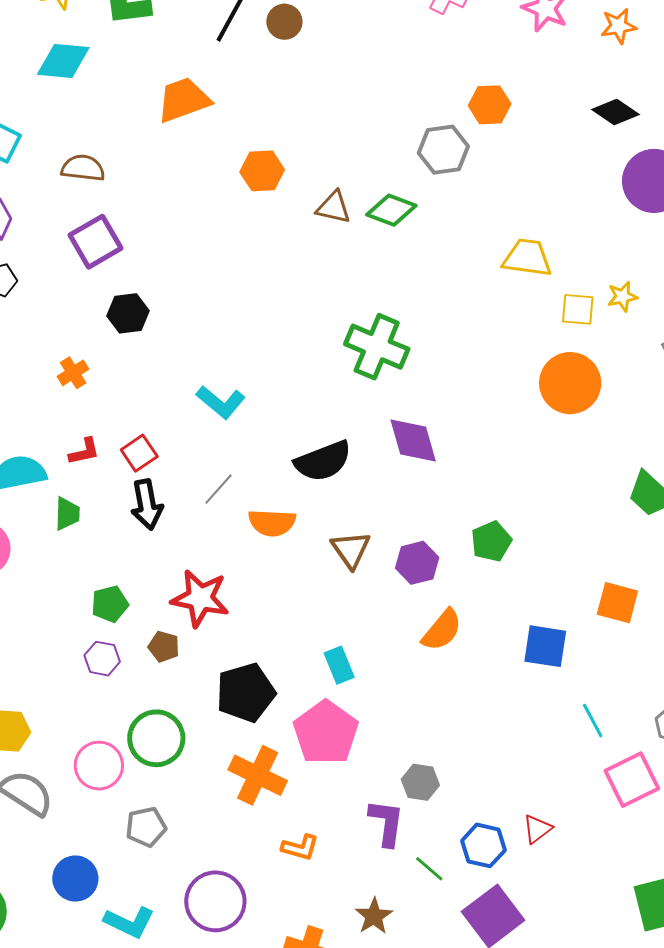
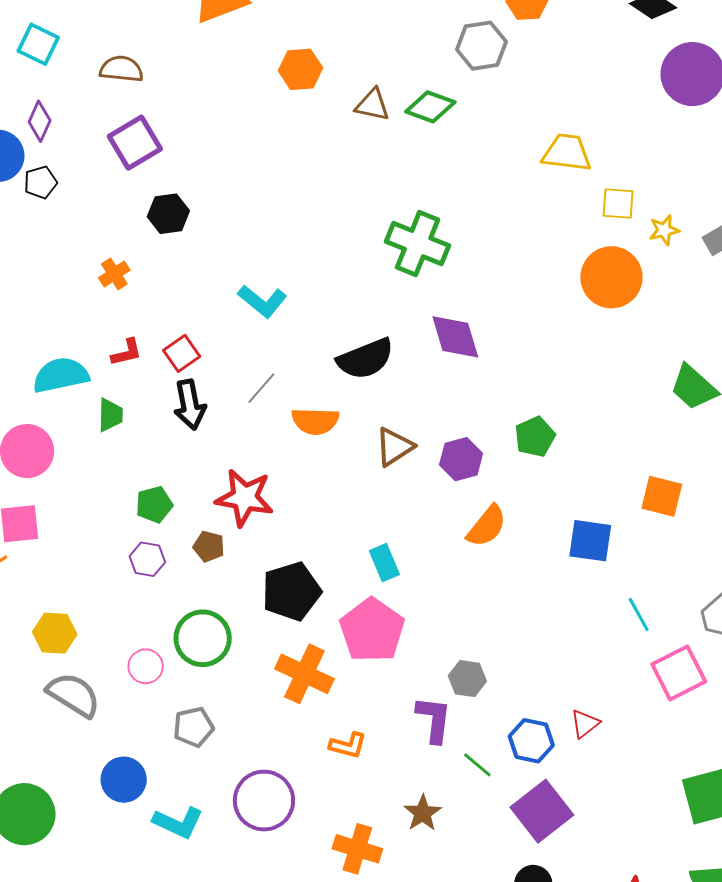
yellow star: (622, 297) -> (664, 230), moved
brown triangle: (351, 550) -> (394, 447), turned 33
pink circle: (99, 766) -> (146, 666), size x0.7

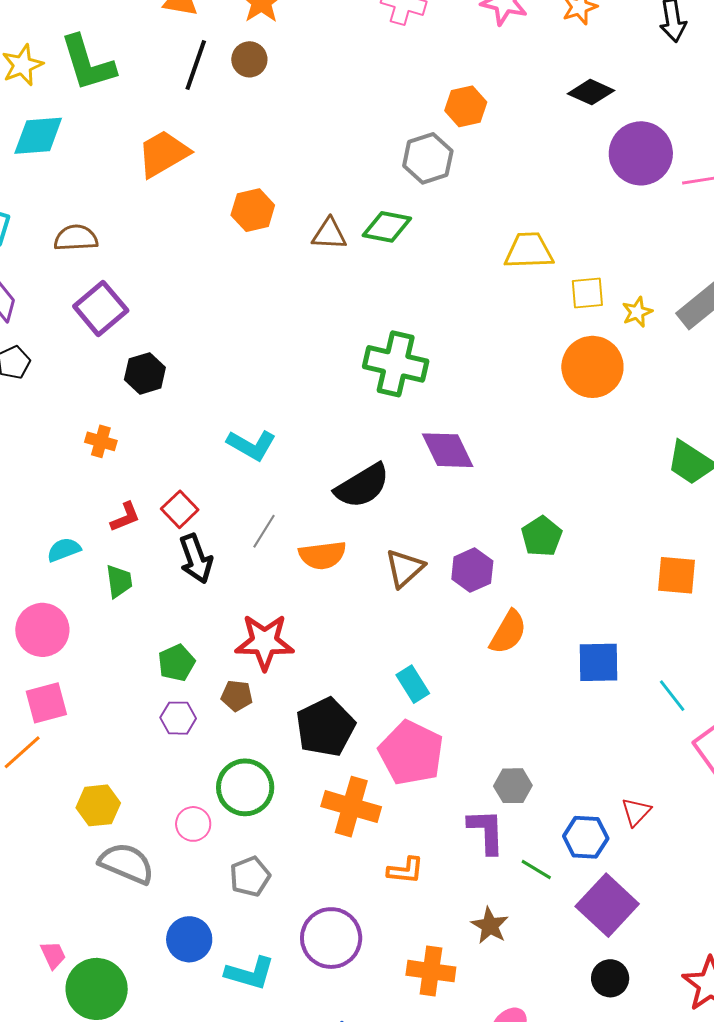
orange cross: (114, 274) -> (101, 441), turned -32
cyan semicircle: (61, 375) -> (64, 550), size x0.6
blue square: (590, 541) -> (599, 662), moved

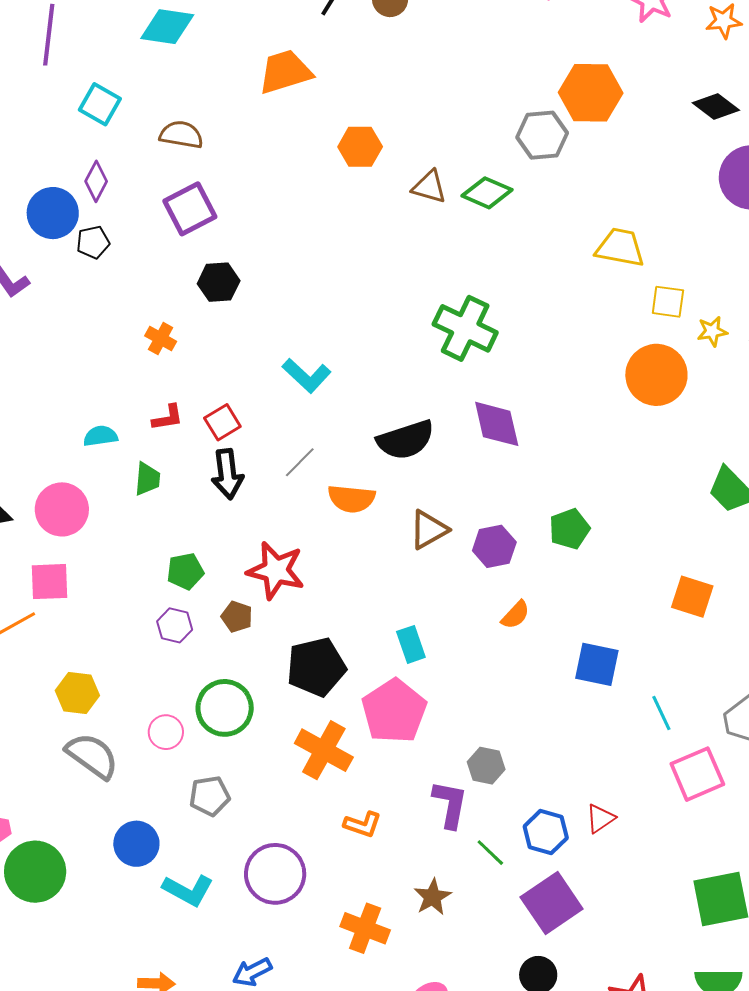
orange hexagon: (466, 106) -> (591, 93), size x1.5
orange semicircle: (508, 632) -> (516, 615), size x0.7

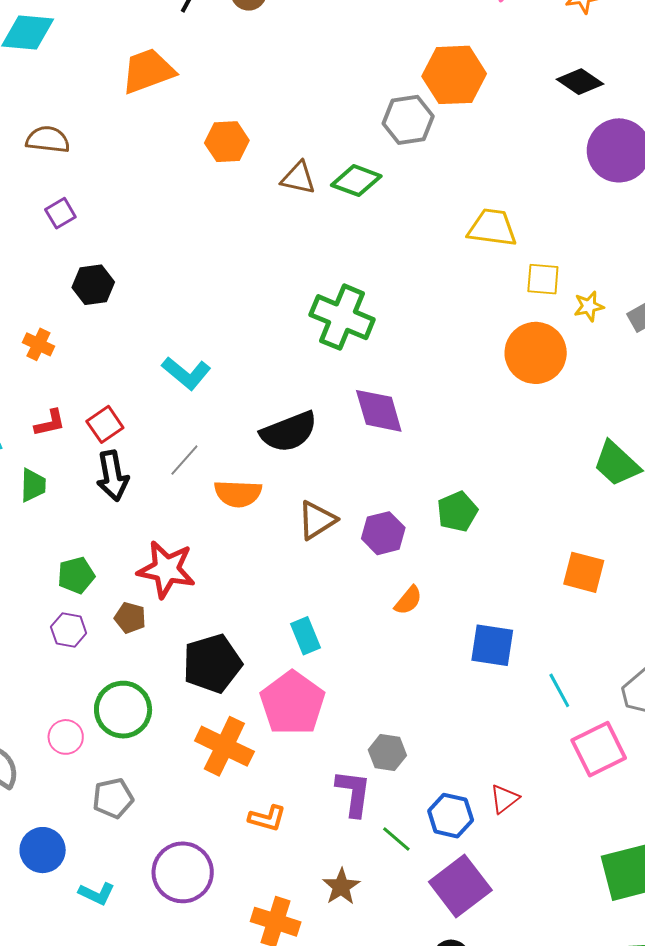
purple square: (190, 209) -> (60, 213), size x0.6
cyan L-shape: (188, 890) -> (97, 894), size x0.7

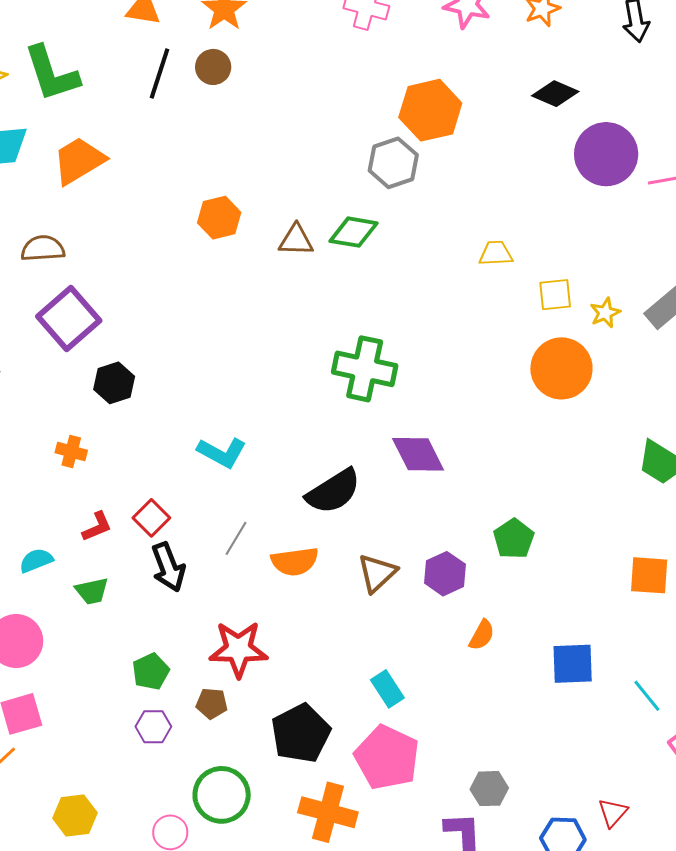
orange trapezoid: (148, 71) -> (79, 161), moved
purple square: (60, 213) -> (69, 319), size x2.0
yellow trapezoid: (492, 228) -> (496, 253), size x0.7
green trapezoid: (33, 485) -> (92, 591), turned 87

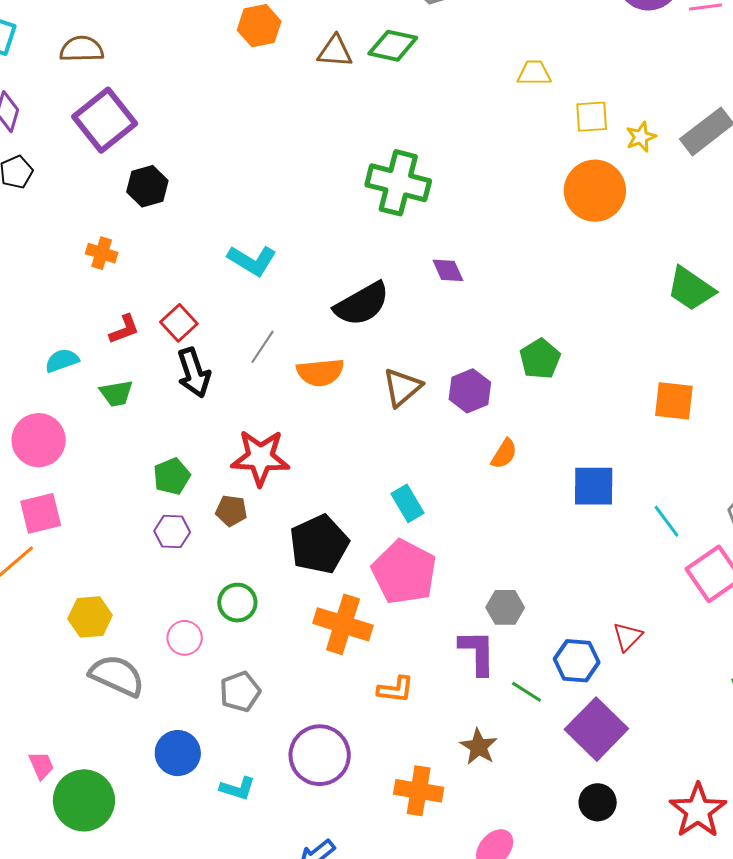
purple diamond: (418, 454) -> (448, 270), size x0.6
green circle: (222, 795) -> (237, 603), size x0.7

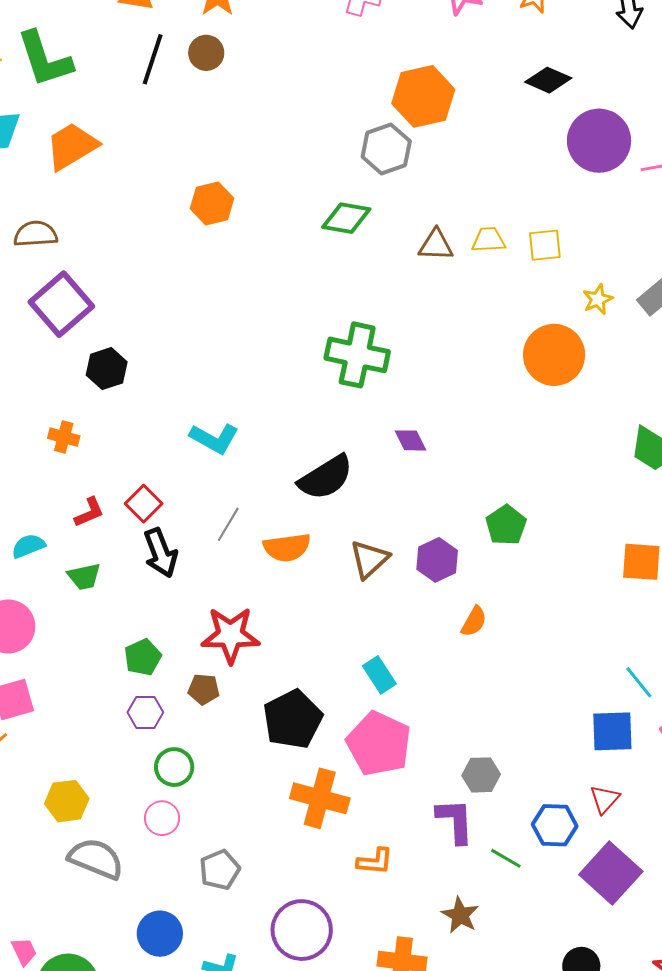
brown triangle: (335, 51) -> (436, 245), moved
yellow square: (592, 117) -> (545, 245), moved
blue square: (594, 486) -> (612, 731), moved
green circle: (237, 603) -> (174, 767), moved
purple square: (596, 729) -> (611, 873), moved

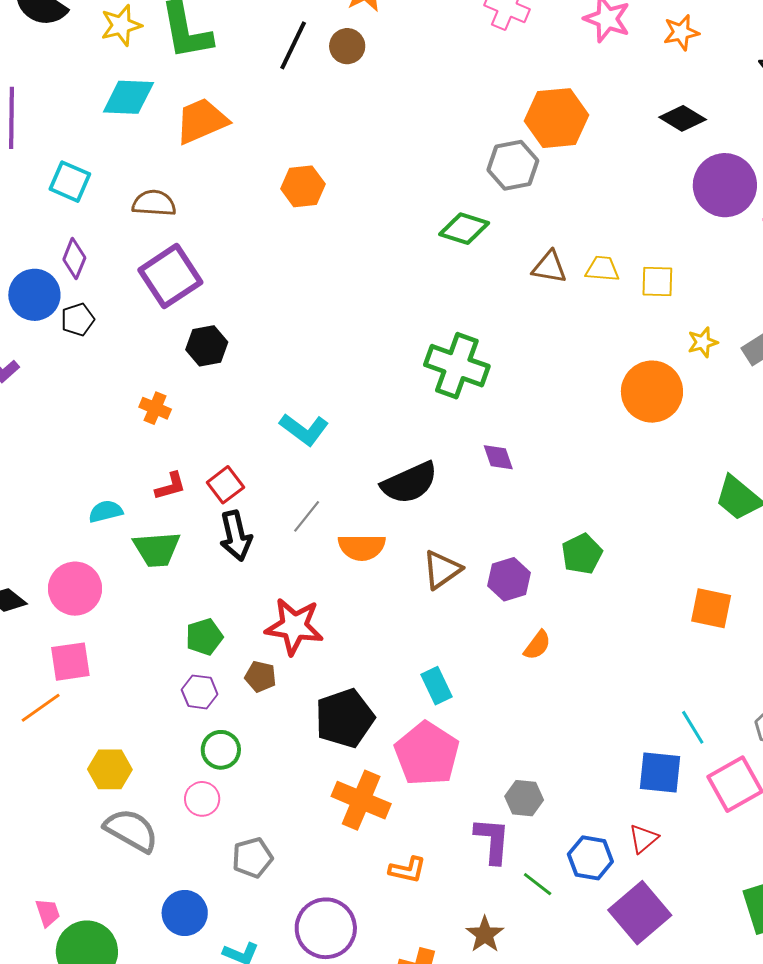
orange hexagon: (212, 203) -> (303, 186), moved
green trapezoid: (84, 577) -> (157, 549), size x1.4

